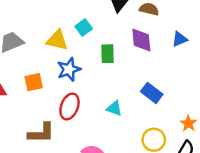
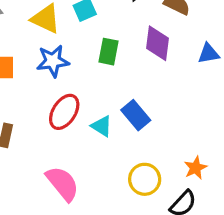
blue rectangle: (152, 93) -> (136, 115), moved
red ellipse: (69, 106) -> (64, 112), moved

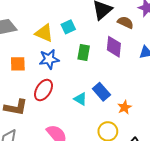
red ellipse: (64, 112) -> (43, 90), moved
orange star: (196, 168) -> (125, 107), moved

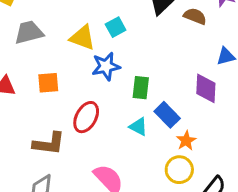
purple diamond: (114, 47) -> (206, 88), moved
green rectangle: (84, 53) -> (141, 88), moved
blue star: (49, 59) -> (106, 66), moved
orange star: (125, 107) -> (186, 141), moved

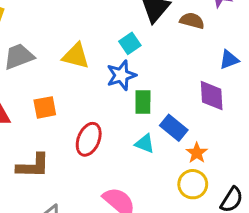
cyan square: (116, 27) -> (130, 43), moved
blue star: (106, 66) -> (121, 75), moved
brown L-shape: (49, 144) -> (33, 166), moved

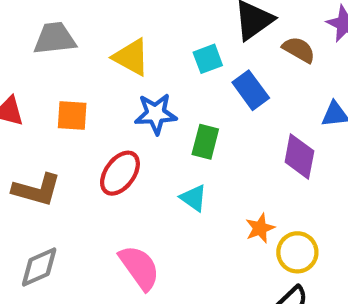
blue star: (121, 75) -> (156, 114), moved
blue rectangle: (174, 128) -> (251, 90), moved
yellow circle: (193, 184) -> (297, 252), moved

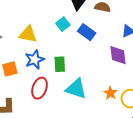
blue star: (156, 114) -> (35, 60), moved
green rectangle: (205, 142) -> (60, 64), moved
cyan triangle: (194, 198) -> (76, 89), size x1.6

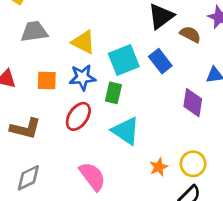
cyan square: (63, 24) -> (124, 60), moved, size x1.6
orange star: (110, 93) -> (159, 167), moved

